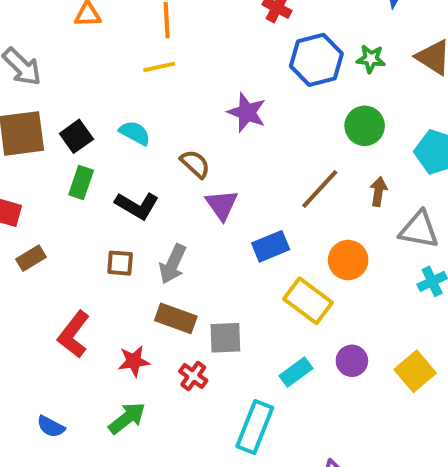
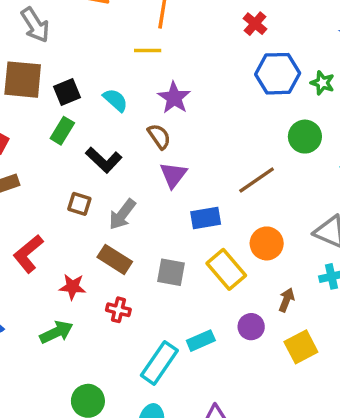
purple star: (247, 112) -> (174, 98), moved
brown arrow: (378, 192) -> (286, 300), moved
gray square: (225, 338) -> (171, 272), moved
cyan rectangle: (296, 372) -> (201, 341), moved
red cross: (193, 376) -> (118, 310), turned -35

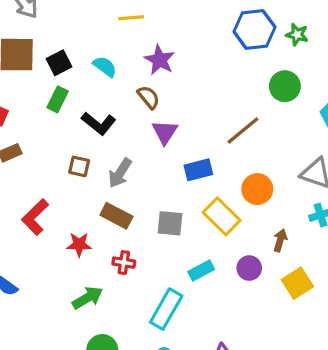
green arrow: (56, 332) -> (87, 298), moved
cyan rectangle: (201, 341) -> (201, 270), moved

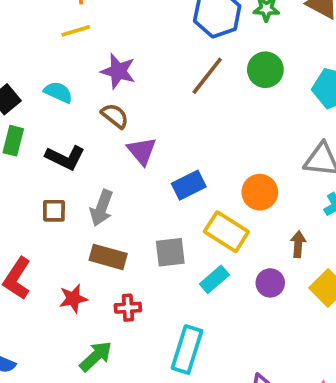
brown line: (243, 131) -> (207, 76), moved
cyan rectangle: (201, 270) -> (214, 279), moved

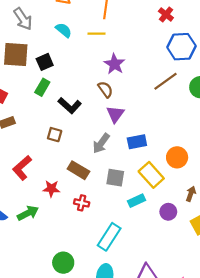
cyan semicircle: (58, 92) -> (64, 30), moved
gray arrow: (102, 208) -> (101, 143), moved
green arrow: (96, 356) -> (28, 213), moved

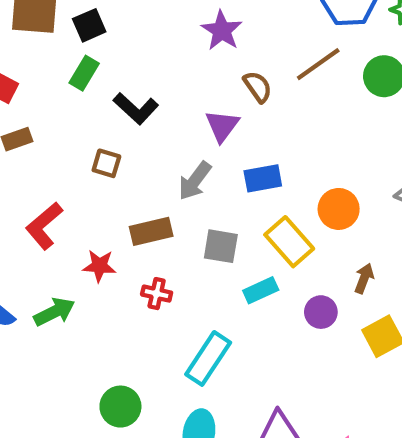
brown semicircle: (105, 89) -> (258, 87), moved
brown rectangle: (78, 170) -> (151, 231), turned -45

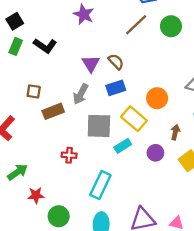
brown semicircle: (258, 87) -> (116, 62), moved
black L-shape: (136, 108) -> (45, 46), moved
brown rectangle: (151, 231) -> (53, 111), moved
gray square: (221, 246) -> (99, 126), size x1.4
red star: (99, 266) -> (36, 195), moved

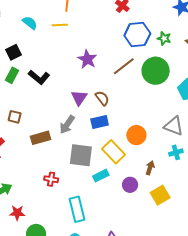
purple star: (84, 14) -> (87, 59), moved
green circle: (171, 26) -> (156, 71), size x1.4
brown square: (34, 91) -> (15, 117), moved
cyan rectangle: (100, 185) -> (77, 209), turned -45

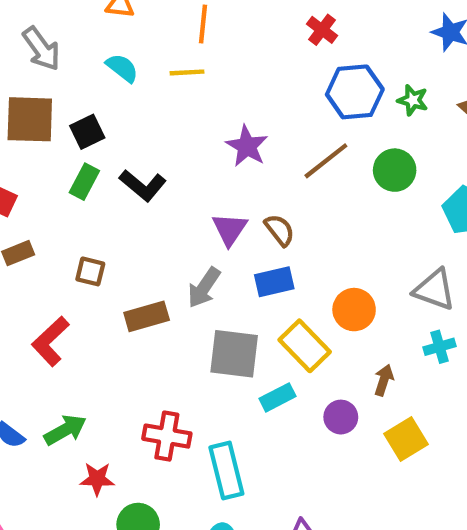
green circle: (156, 71) -> (395, 170), size x0.7
red cross: (51, 179) -> (167, 436), moved, size x1.5

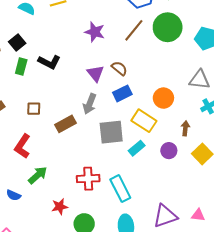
green circle: (395, 170) -> (168, 27), size x1.4
green arrow: (65, 430) -> (38, 175), moved

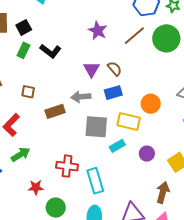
gray arrow: (90, 104) -> (81, 97), turned 54
yellow rectangle: (144, 121) -> (129, 121), turned -30
brown arrow: (185, 128) -> (163, 192), moved, size x1.5

